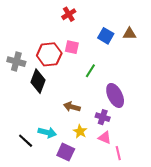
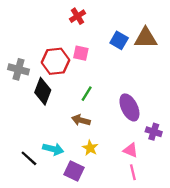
brown triangle: (129, 34) -> (146, 38), size x1.5
green line: (90, 71) -> (87, 94), moved
purple cross: (103, 117) -> (154, 132), moved
pink triangle: (105, 138) -> (131, 150), moved

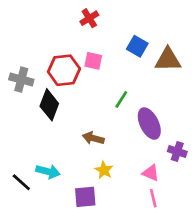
brown triangle: (146, 38) -> (168, 60), moved
green line: (87, 94) -> (121, 100), moved
cyan arrow: (53, 149) -> (48, 171), moved
black line: (29, 158) -> (21, 182), moved
purple square: (74, 171) -> (85, 197), turned -30

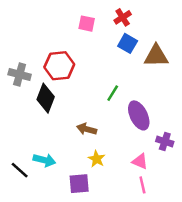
red cross: (89, 18) -> (123, 17), moved
pink square: (93, 61) -> (87, 24), moved

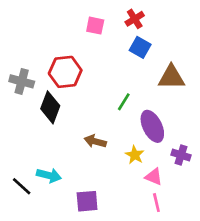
brown triangle: (156, 56) -> (171, 77), moved
yellow star: (97, 159) -> (135, 155), moved

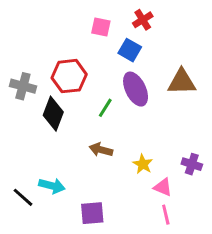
blue square: (140, 47) -> (130, 50), moved
green line: (124, 102) -> (105, 108), moved
purple ellipse: (152, 126) -> (136, 89), moved

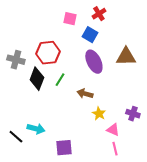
green line: (105, 108) -> (60, 80), moved
brown arrow: (101, 150) -> (85, 94), moved

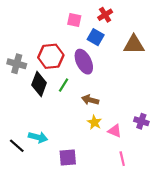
brown triangle: (126, 57) -> (134, 45), moved
purple ellipse: (94, 62) -> (84, 62), moved
yellow star: (99, 114) -> (94, 122), moved
pink triangle: (113, 130) -> (115, 131), moved

